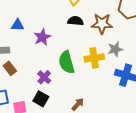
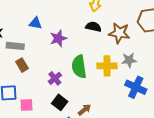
black square: (41, 99) -> (60, 102), moved

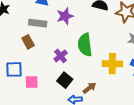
gray rectangle: (15, 46) -> (38, 23), moved
yellow cross: (107, 66) -> (112, 64), moved

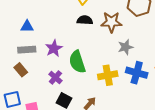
purple star: (65, 16) -> (54, 48), moved

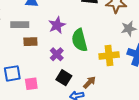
gray rectangle: (27, 50) -> (20, 25), moved
brown rectangle: (21, 70) -> (30, 42), moved, turned -56

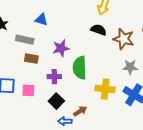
purple cross: (57, 54) -> (54, 77), turned 32
pink square: (31, 84) -> (28, 90), moved

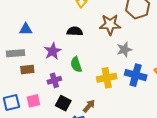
black semicircle: (99, 30) -> (75, 31), moved
green semicircle: (80, 68) -> (76, 65), size x0.7

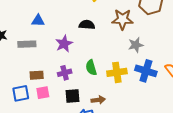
green semicircle: (76, 65) -> (91, 68), moved
brown rectangle: (27, 70) -> (37, 75), moved
black square: (63, 103) -> (72, 96), turned -35
brown arrow: (89, 106) -> (98, 100), turned 40

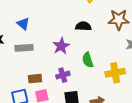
blue triangle: (38, 21) -> (23, 24), moved, turned 40
green semicircle: (91, 68) -> (88, 60), moved

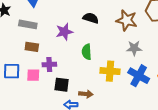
purple cross: (63, 75) -> (49, 65), moved
brown rectangle: (35, 79) -> (32, 47), moved

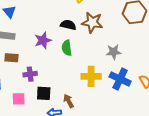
brown star: (127, 20) -> (92, 22), moved
green semicircle: (87, 52) -> (67, 48), moved
pink square: (33, 75) -> (19, 99), moved
brown arrow: (86, 94) -> (69, 101), turned -120

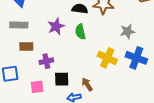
yellow cross: (91, 76) -> (107, 58), turned 30

